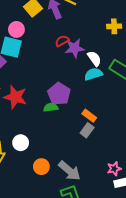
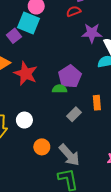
red semicircle: (62, 41) -> (74, 11), moved
orange rectangle: (89, 116) -> (97, 103), turned 40
gray rectangle: (87, 130) -> (74, 114), moved

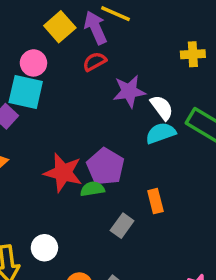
red star: (26, 74) -> (63, 173), moved

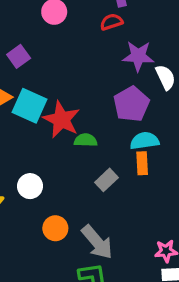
cyan square: (26, 92) -> (29, 106), moved
cyan semicircle: (161, 133) -> (145, 141), moved
purple pentagon: (105, 167) -> (131, 104), moved

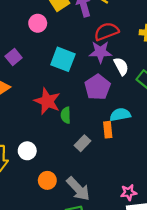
red semicircle: (111, 22) -> (106, 31), moved, size x1.5
cyan square: (29, 106) -> (63, 59), moved
green semicircle: (86, 140) -> (66, 115), turned -91
cyan semicircle: (145, 141) -> (120, 115), moved

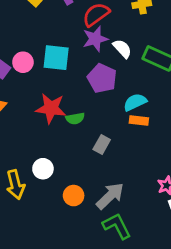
pink circle: (38, 23) -> (23, 62), moved
green semicircle: (66, 115) -> (75, 118), turned -84
orange rectangle: (108, 130) -> (139, 121), moved, turned -63
gray arrow: (78, 189) -> (110, 196), turned -76

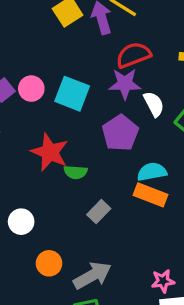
orange rectangle: (139, 121) -> (151, 195), size x1.4

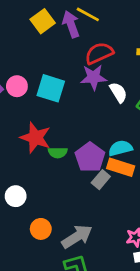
purple pentagon: (120, 133) -> (90, 157), moved
gray rectangle: (99, 212) -> (101, 180), moved

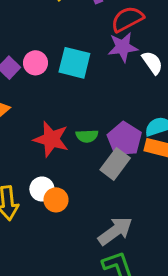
red star: (36, 138) -> (51, 139), moved
gray rectangle: (101, 180) -> (115, 164), moved, size x1.4
orange circle: (41, 229) -> (56, 200), moved

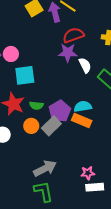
cyan square: (74, 63) -> (25, 75), moved, turned -30
orange circle: (56, 200) -> (31, 126), moved

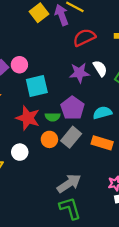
purple star: (68, 53) -> (79, 73), moved
purple pentagon: (60, 111) -> (72, 108), moved
orange rectangle: (82, 120) -> (102, 143), moved

